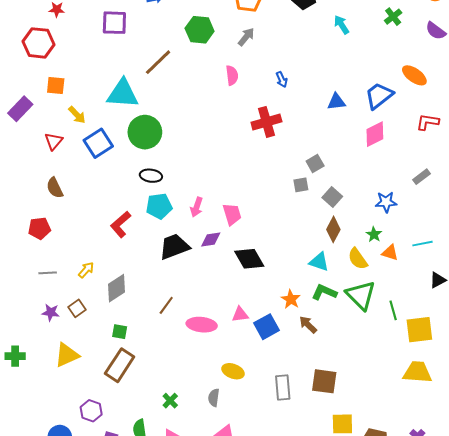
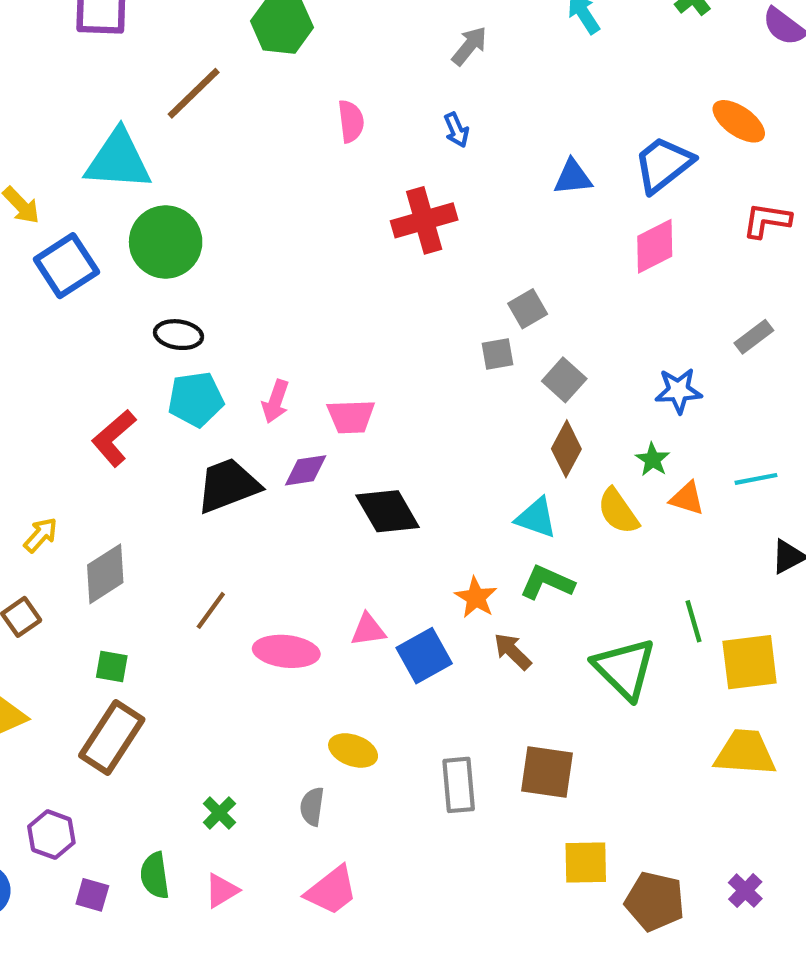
gray arrow: (246, 37) -> (469, 46), moved
pink trapezoid: (232, 214) -> (351, 416), turned 105
green triangle: (361, 295) -> (625, 669), moved

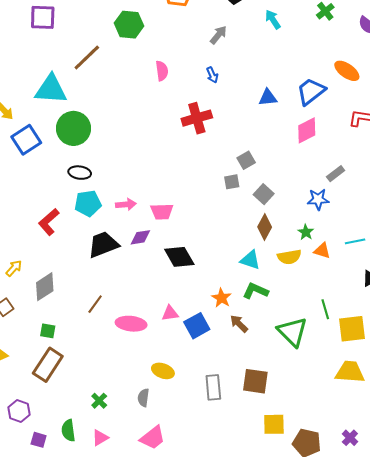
gray rectangle: (754, 337) -> (336, 174), moved
pink arrow: (275, 401) -> (126, 204), turned -114
yellow semicircle: (618, 511) -> (289, 257), turned -65

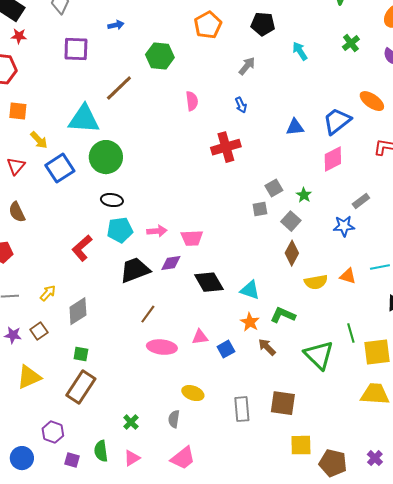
green star: (306, 232) -> (304, 195), moved
cyan triangle: (250, 260) -> (250, 290), moved
brown line: (95, 304) -> (148, 314), moved
blue square: (197, 326) -> (226, 349), size x0.7

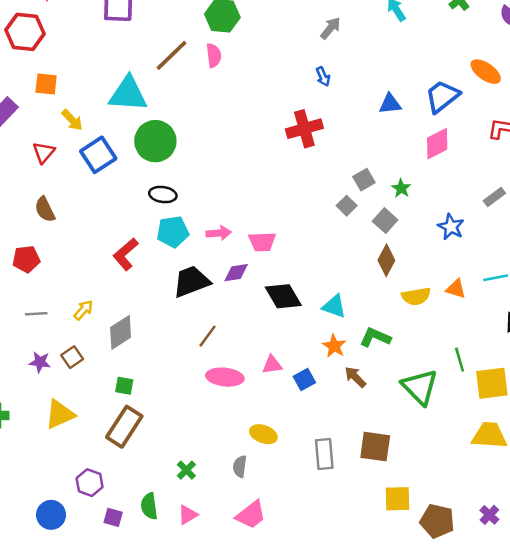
pink semicircle: (192, 101) -> (214, 55), moved
gray rectangle: (361, 201) -> (494, 197), moved
gray square: (260, 209) -> (347, 206), turned -35
blue star: (344, 226) -> (451, 227), turned 30

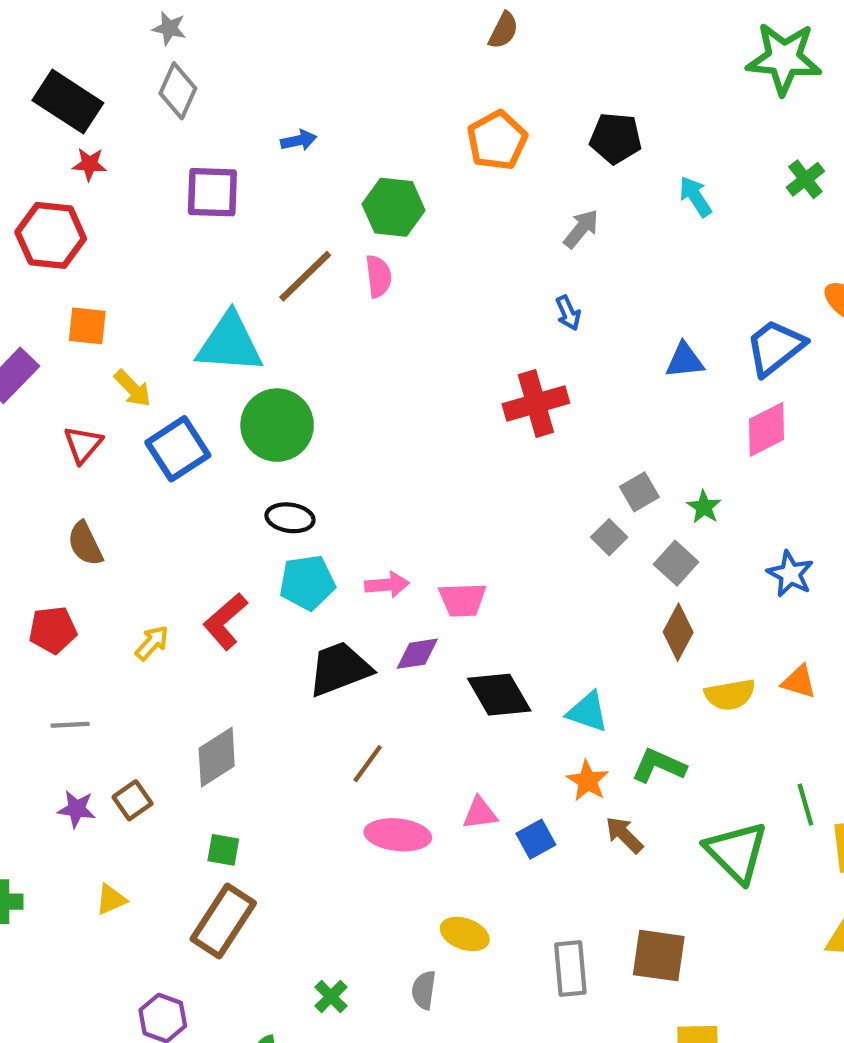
yellow arrow: (83, 310) -> (152, 643), moved
yellow triangle: (60, 414) -> (111, 899), size x0.6

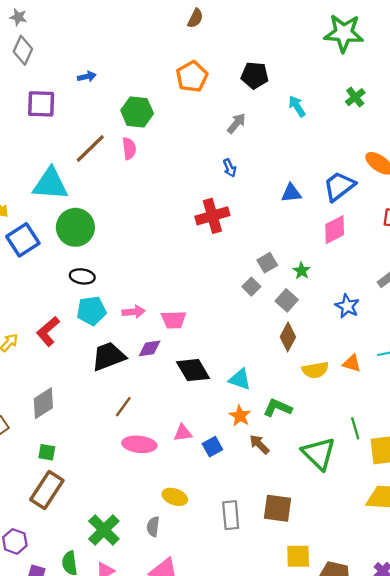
green cross: (331, 997) -> (104, 530), size x1.8

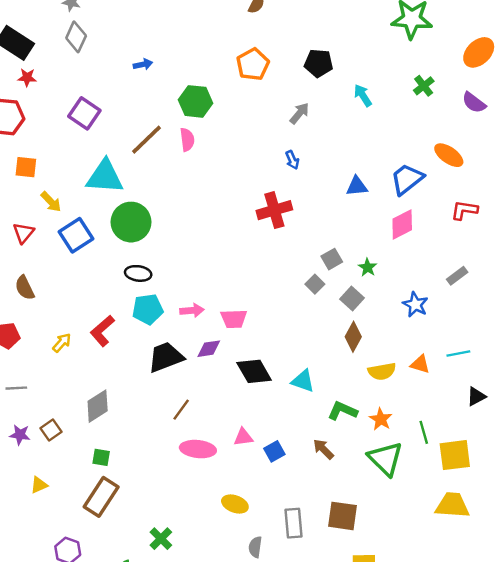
purple square: (41, 104) -> (84, 113), moved, turned 32
orange star: (240, 416) -> (381, 419), moved
gray semicircle: (153, 527) -> (255, 547), moved
green cross: (104, 530) -> (161, 539), size x0.7

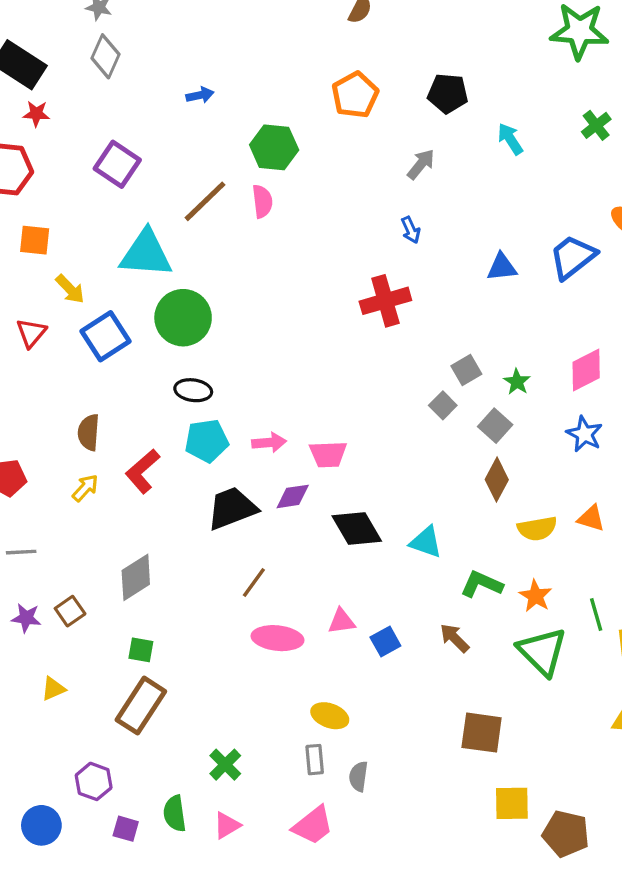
pink diamond: (402, 224) -> (586, 370), moved
brown semicircle: (25, 288) -> (89, 432), moved, turned 30
gray rectangle: (293, 523) -> (315, 760), moved, size x0.7

